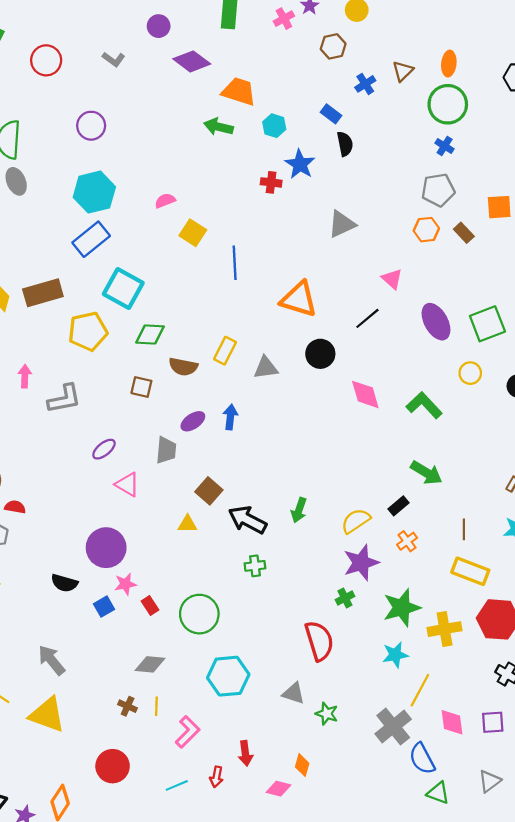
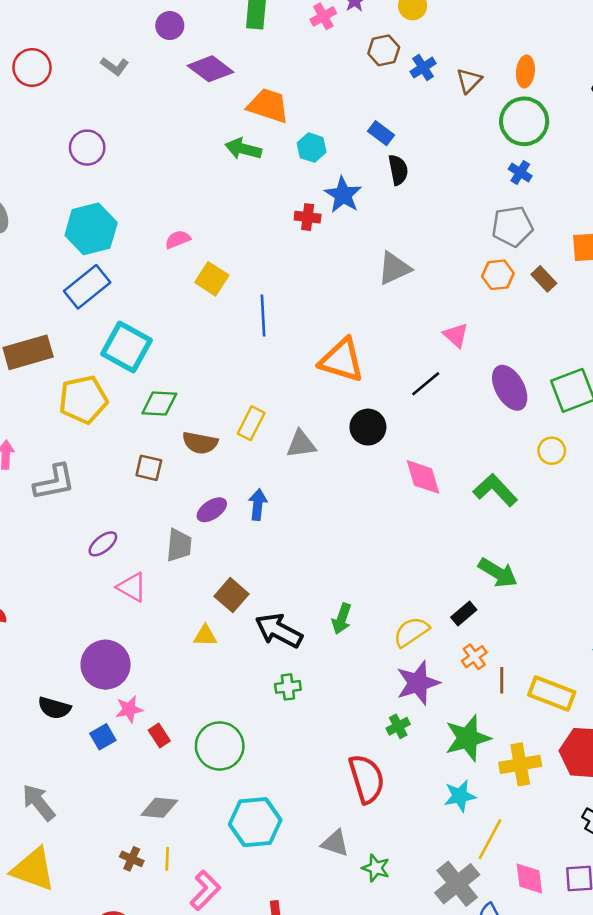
blue cross: (365, 84) -> (423, 68), moved
brown line: (464, 529) -> (502, 680), moved

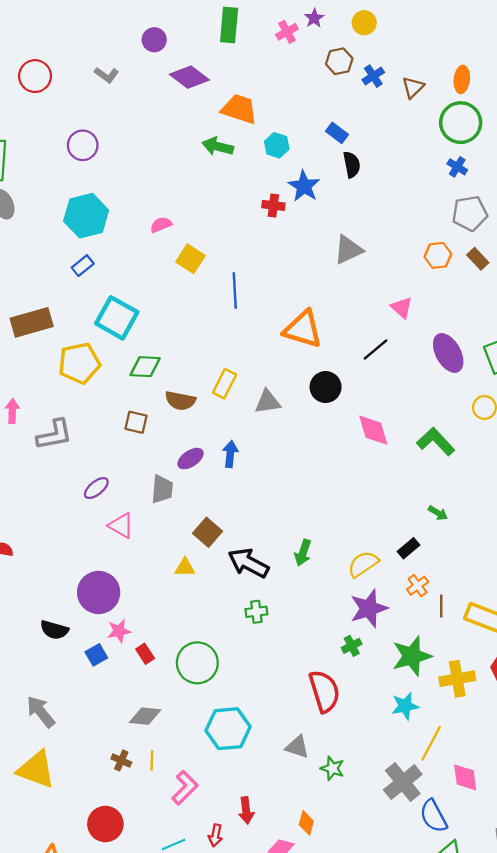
gray pentagon: (512, 226) -> (470, 213), moved
blue rectangle: (87, 287) -> (83, 266), size x0.6
green arrow: (498, 573) -> (438, 513), size x0.6

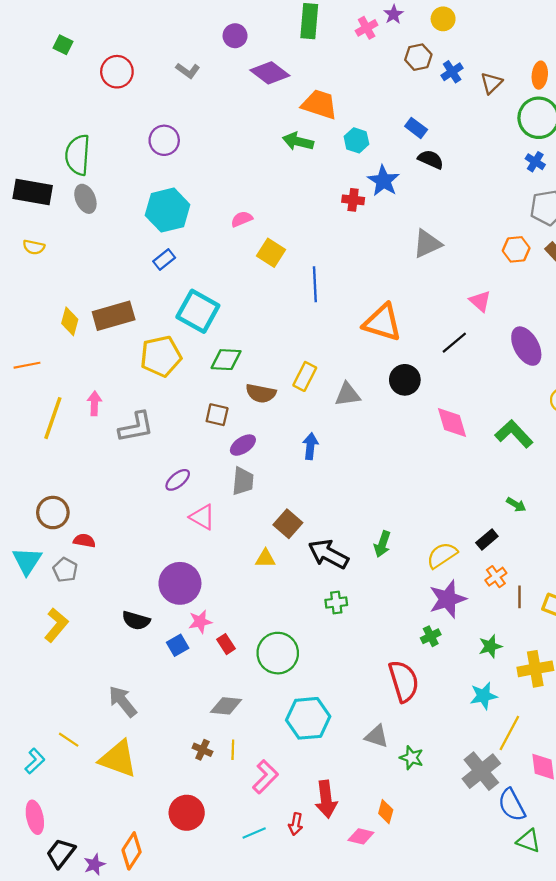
black semicircle: (352, 165) -> (431, 159), turned -55
purple ellipse: (191, 459) -> (243, 445), moved
green star: (412, 656) -> (490, 646), size x0.6
red arrow: (246, 810) -> (326, 799), size x1.4

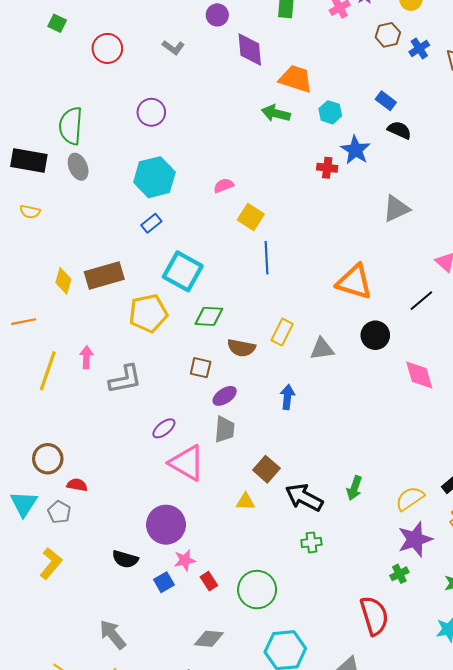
purple diamond: (270, 73) -> (250, 49), turned 48
blue line: (315, 284) -> (266, 258), moved
pink triangle: (202, 517) -> (187, 463), size x1.5

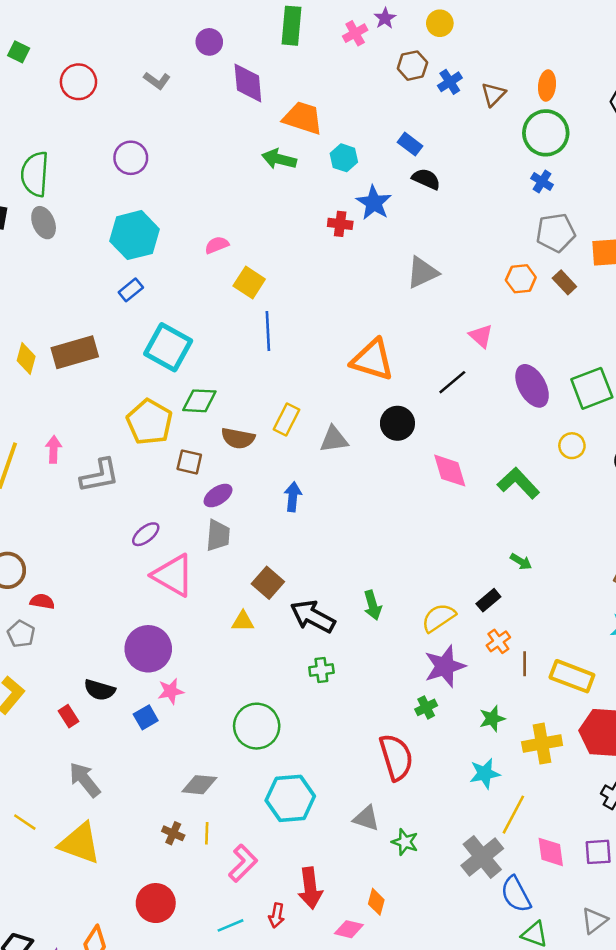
yellow pentagon: (148, 313) -> (149, 422), moved, turned -30
green arrow: (354, 488) -> (373, 605), turned -35
red rectangle: (209, 581) -> (68, 716), moved

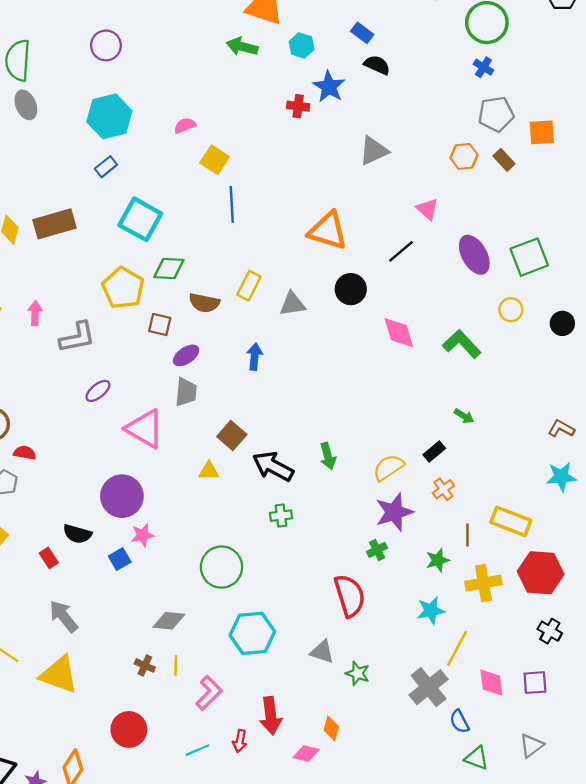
purple ellipse: (146, 534) -> (98, 391), moved
brown line: (525, 664) -> (467, 535), moved
blue semicircle: (516, 894) -> (459, 721), size x0.7

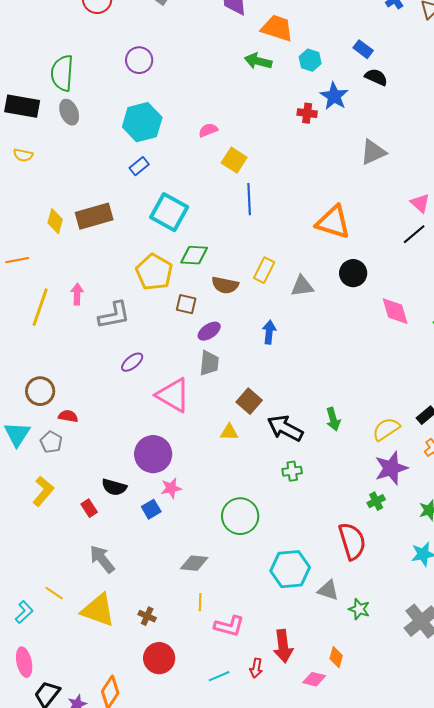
black line: (401, 251) -> (414, 234), moved
cyan hexagon: (252, 633) -> (290, 569), moved
brown cross: (145, 665) -> (147, 616), moved
pink L-shape: (209, 693) -> (229, 626), turned 60

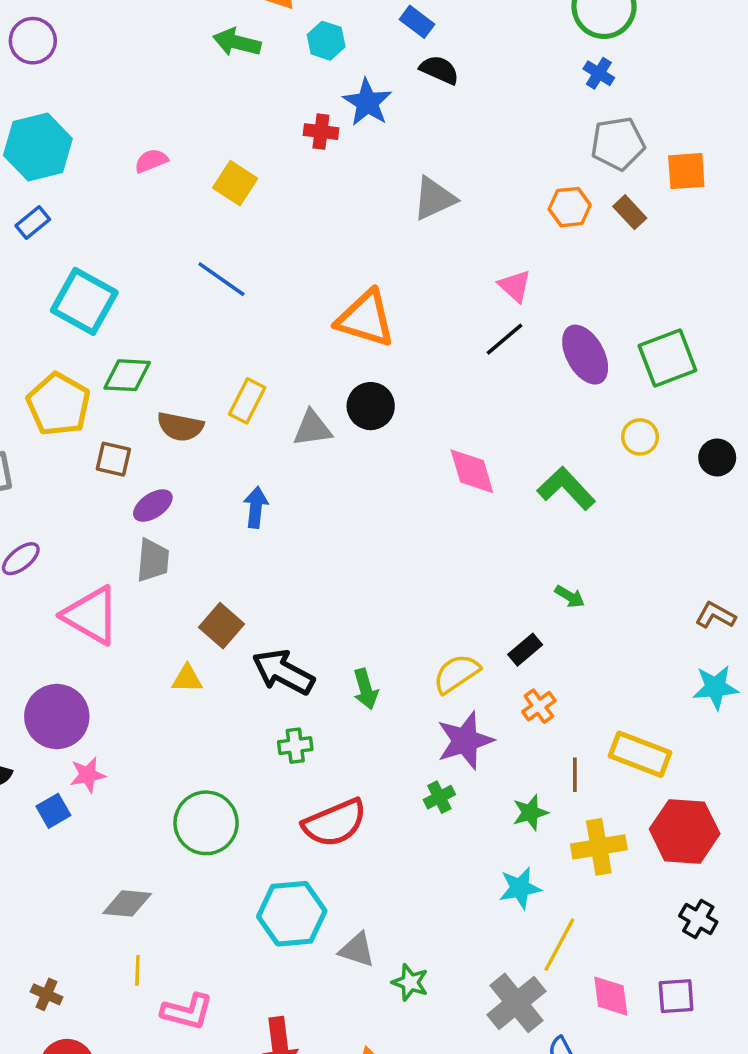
yellow square: (234, 160) -> (235, 183), moved
blue line: (249, 199) -> (221, 279), turned -52
black circle: (353, 273) -> (371, 406), moved
green arrow: (333, 419) -> (366, 689), moved
red semicircle: (352, 541) -> (335, 823), moved, turned 84

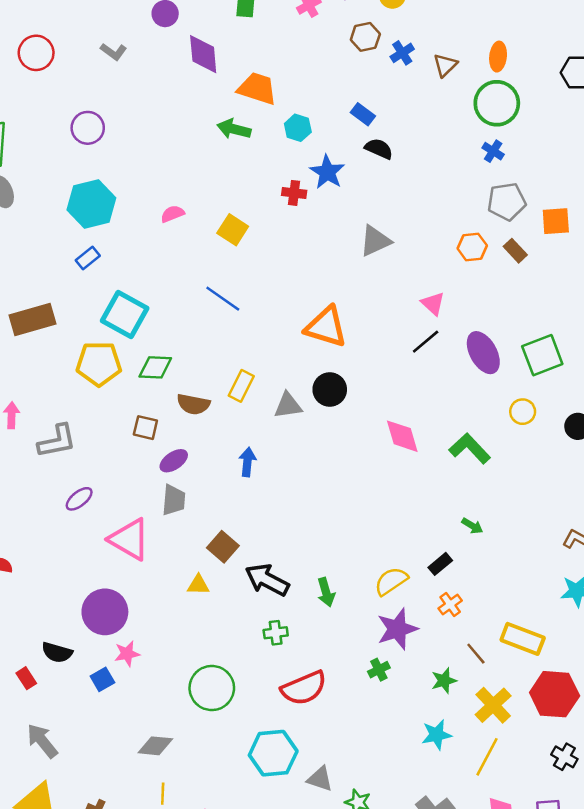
yellow pentagon: (59, 404) -> (99, 364), moved, turned -30
brown line: (575, 775) -> (476, 654), turned -40
yellow cross: (599, 847) -> (493, 705), turned -33
yellow line: (559, 945) -> (487, 757), moved

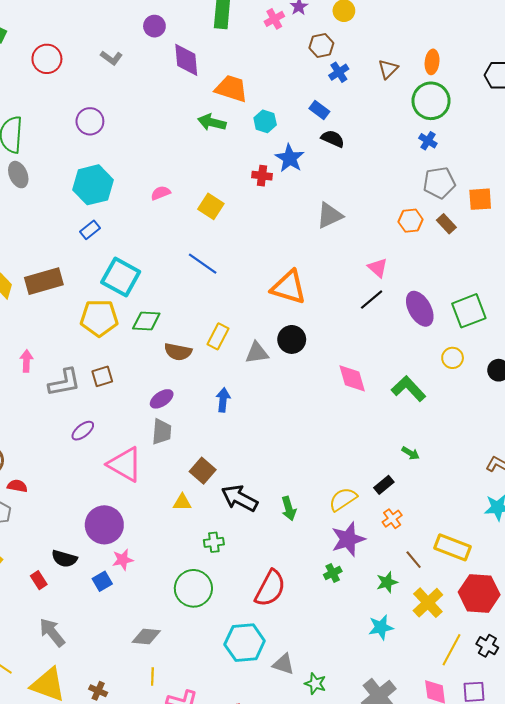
blue cross: (402, 53) -> (339, 72), moved
brown square: (145, 428) -> (102, 376), moved, turned -30
green cross: (276, 633) -> (214, 542), moved
red semicircle: (304, 688) -> (270, 588), turned -39
yellow line: (487, 757) -> (451, 650), moved

